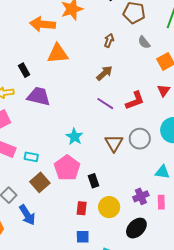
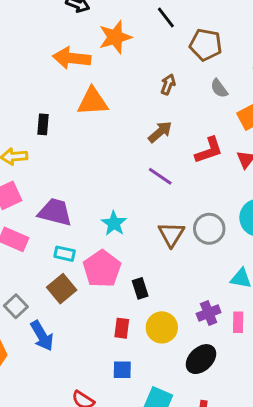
black rectangle: (24, 70) -> (43, 124), turned 32
purple trapezoid: (39, 96) -> (55, 212), moved
red L-shape: (135, 101) -> (209, 150), moved
cyan rectangle: (31, 157) -> (65, 254), moved

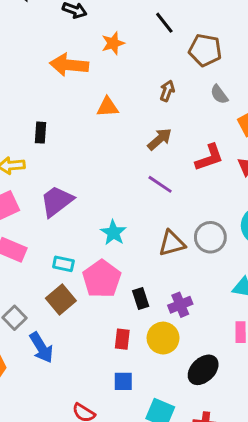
orange star: (115, 37) -> (113, 43), size x0.7
orange triangle: (93, 101) -> (108, 107), moved, size x0.7
purple trapezoid: (55, 212) -> (57, 201), moved, turned -51
brown triangle: (171, 234) -> (172, 243), turned 44
purple cross: (209, 313) -> (180, 305), moved

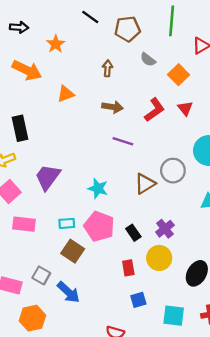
orange arrow: (69, 65) -> (27, 70), turned -144
black rectangle: (40, 133) -> (20, 128), size x1.5
brown arrow: (160, 139) -> (112, 107), turned 66

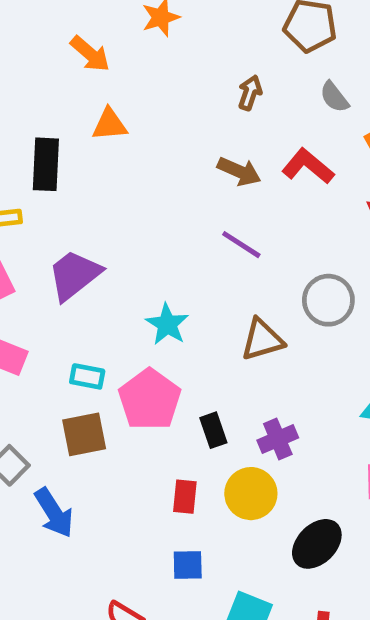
orange arrow: (27, 70) -> (90, 54), size x0.7
orange triangle: (66, 94) -> (110, 124), moved
red L-shape: (154, 110) -> (308, 166), moved, turned -120
gray circle: (173, 171) -> (328, 300), moved
brown square: (73, 251) -> (84, 434), turned 30

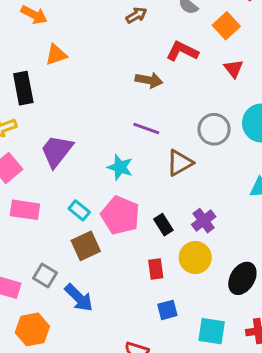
brown arrow: (250, 93) -> (136, 15), turned 54
brown arrow: (239, 171) -> (149, 80), moved
purple line: (241, 245) -> (146, 128), moved
cyan rectangle: (87, 376) -> (79, 210), turned 42

